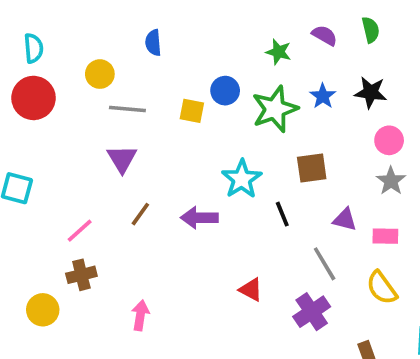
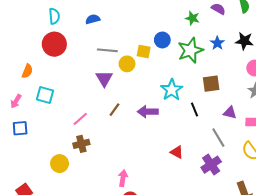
blue semicircle: (153, 43) -> (93, 19), moved, turned 80
yellow circle: (100, 74) -> (127, 64), moved
pink arrow: (140, 315) -> (123, 178), moved

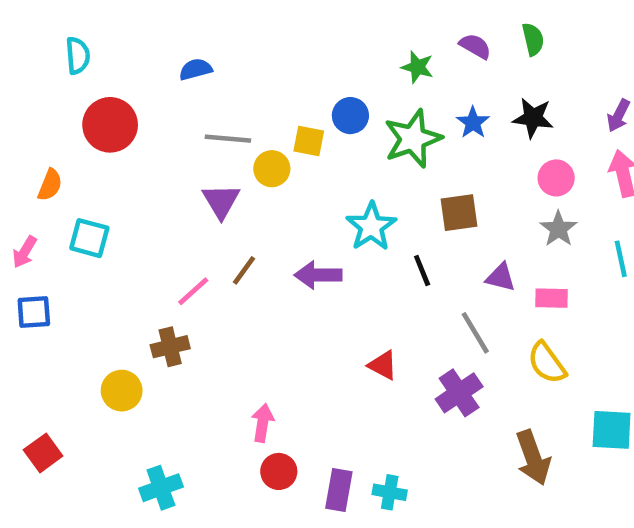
cyan semicircle: (54, 16) -> (78, 55), moved
pink line: (80, 119) -> (193, 291), moved

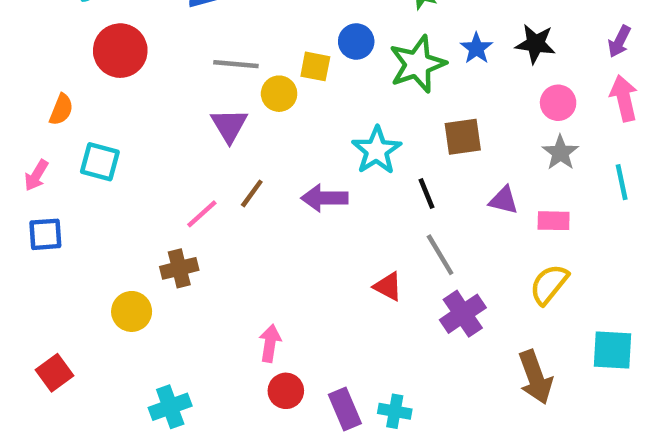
gray line: (475, 333) -> (440, 255), moved
yellow semicircle: (547, 363) -> (549, 284), turned 75
purple rectangle: (339, 490) -> (345, 409), turned -33

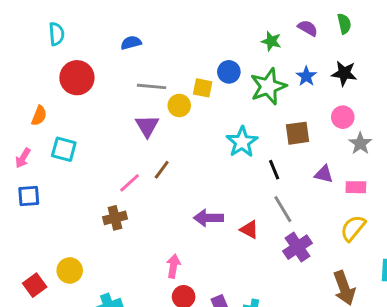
pink circle: (558, 103) -> (343, 117), moved
purple arrow: (324, 198) -> (208, 218), moved
yellow circle: (132, 311) -> (70, 270), moved

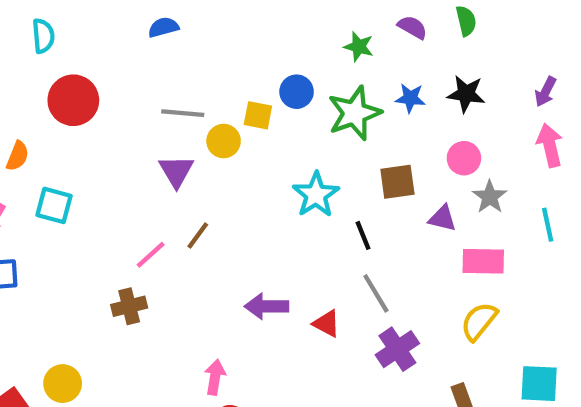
blue semicircle: (131, 43) -> (163, 27), moved
blue star: (306, 76) -> (410, 98), turned -30
purple triangle: (324, 174) -> (442, 218), moved
pink rectangle: (356, 187) -> (483, 261), size x1.4

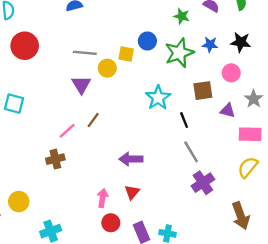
pink circle: (464, 158) -> (231, 73), moved
red triangle: (327, 323) -> (132, 192), moved, turned 42

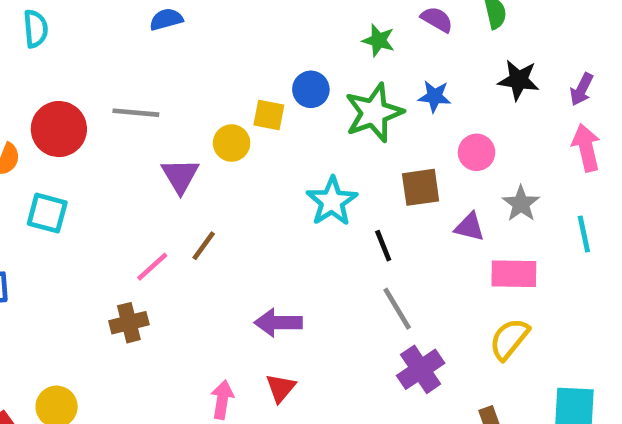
black star: (241, 42) -> (519, 80), moved
red circle: (25, 46) -> (59, 129), moved
gray line: (85, 53) -> (136, 113), moved

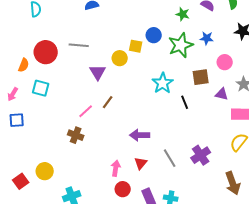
gray line: (397, 309) -> (170, 158), moved
brown cross: (129, 323) -> (76, 135), turned 35

